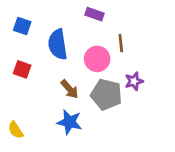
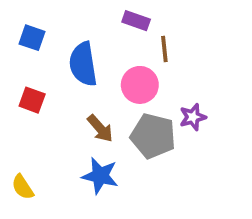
brown line: (121, 43) -> (164, 49), moved

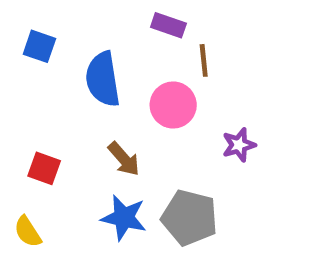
red square: (32, 100) -> (44, 168), moved
gray pentagon: (153, 136) -> (190, 218), moved

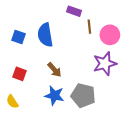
blue square: (39, 46) -> (18, 37), moved
pink circle: (173, 105) -> (110, 35), moved
purple star: (239, 145) -> (105, 64), size x1.6

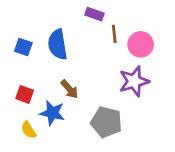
blue star: (54, 95) -> (52, 113), moved
yellow semicircle: (12, 102) -> (29, 130), moved

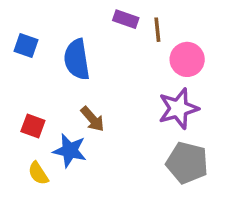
brown line: (114, 34) -> (157, 30), moved
blue square: (23, 47) -> (26, 45), moved
gray pentagon: (106, 122) -> (187, 163), moved

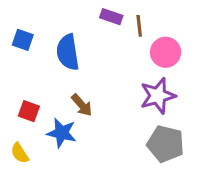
yellow semicircle: (38, 173) -> (20, 153), moved

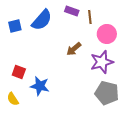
blue square: (23, 40) -> (15, 26), turned -32
blue semicircle: (68, 52) -> (42, 20), moved, turned -130
brown arrow: (82, 105) -> (74, 49), moved, turned 91

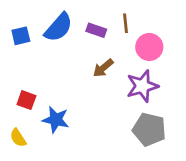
purple rectangle: (72, 11) -> (96, 30), moved

